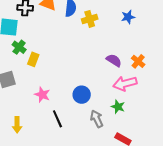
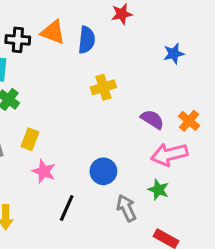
yellow cross: (90, 19) -> (103, 87), moved
yellow rectangle: (33, 59) -> (30, 139), moved
black line: (57, 119) -> (67, 208), turned 48

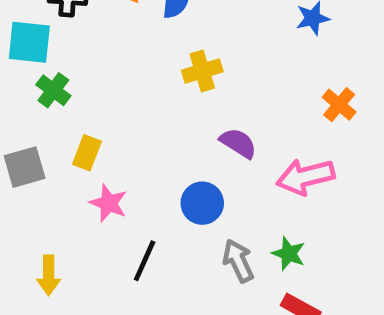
purple semicircle: (152, 119) -> (238, 143), moved
orange cross: (189, 121) -> (339, 105), moved
green star: (158, 190) -> (289, 254), moved

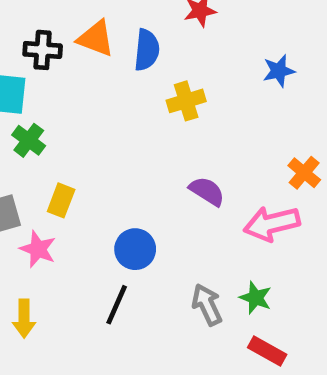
yellow cross: (202, 71) -> (186, 101), moved
orange cross: (339, 105) -> (304, 173), moved
pink star: (109, 203) -> (38, 249), moved
blue circle: (202, 203) -> (135, 249), moved

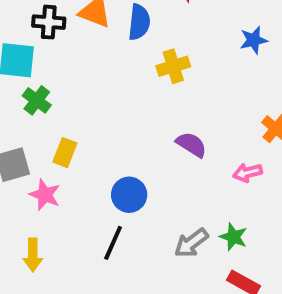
pink arrow: (272, 224) -> (248, 173), size x0.6
gray arrow: (207, 305) -> (191, 243), turned -102

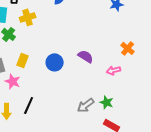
yellow cross: (173, 66) -> (28, 17), moved
blue circle: (129, 195) -> (55, 62), moved
black line: (113, 243) -> (29, 105), moved

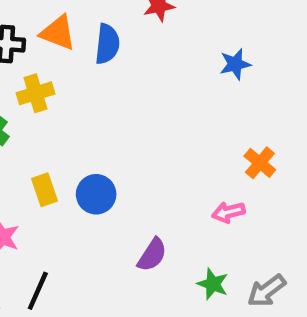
purple semicircle: (86, 56) -> (152, 255), moved, turned 91
yellow rectangle: (23, 60) -> (44, 190), moved, turned -40
gray arrow: (86, 105) -> (267, 291), moved

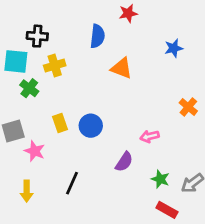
orange triangle: (58, 33) -> (121, 68), moved
pink arrow: (228, 212) -> (150, 136), moved
black line: (38, 291) -> (72, 183), moved

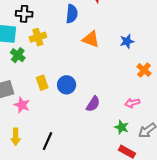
blue star: (174, 48) -> (127, 41), moved
pink arrow: (150, 136) -> (132, 103), moved
purple semicircle: (124, 162) -> (93, 104), moved
black line: (72, 183) -> (47, 141), moved

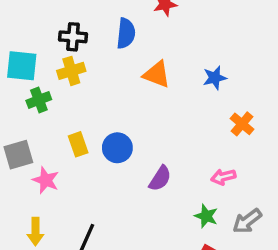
black cross: (24, 14) -> (73, 37), moved
green cross: (18, 55) -> (39, 100), turned 32

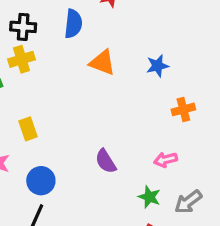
orange cross: (242, 124) -> (183, 109), turned 35
blue circle: (117, 148) -> (41, 181), moved
purple semicircle: (160, 179) -> (106, 161), turned 115

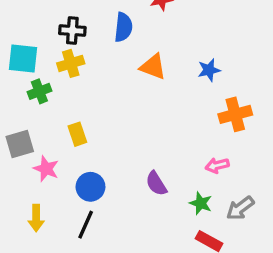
orange cross: (183, 109) -> (235, 114), size x1.4
purple semicircle: (106, 161) -> (156, 184), moved

